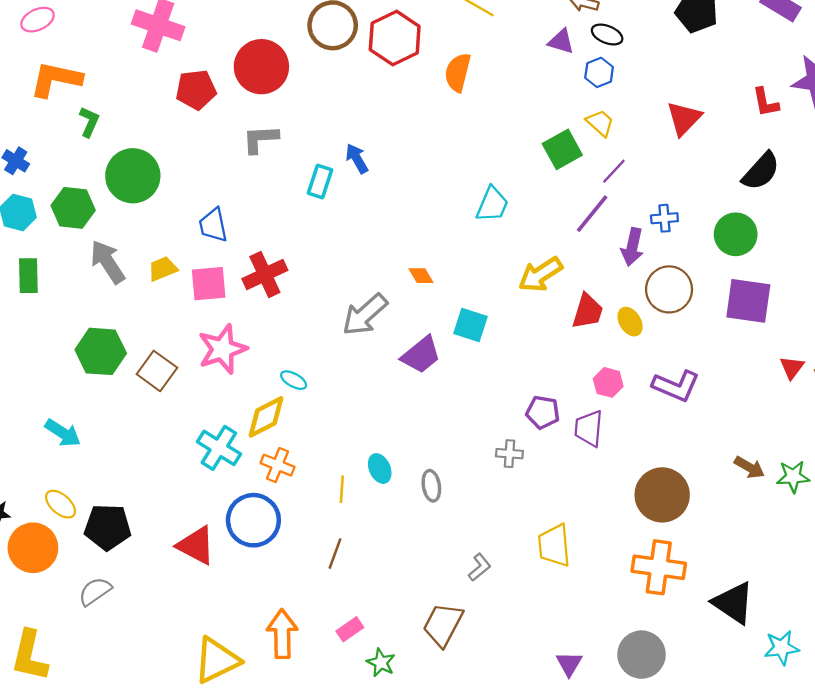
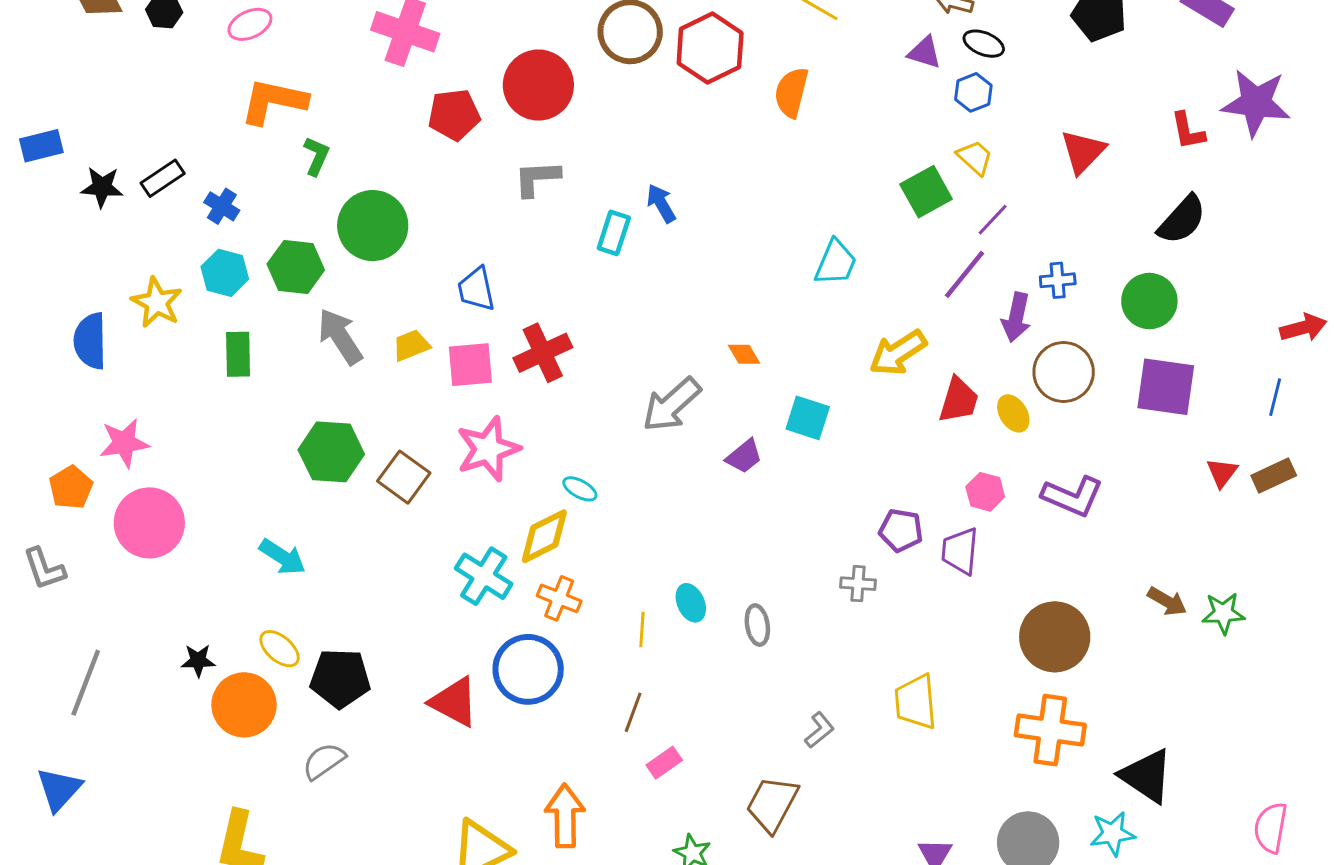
purple trapezoid: (421, 355) -> (744, 456), size x0.7
pink rectangle: (350, 629) -> (664, 763), moved
cyan star: (782, 648) -> (1112, 834), moved

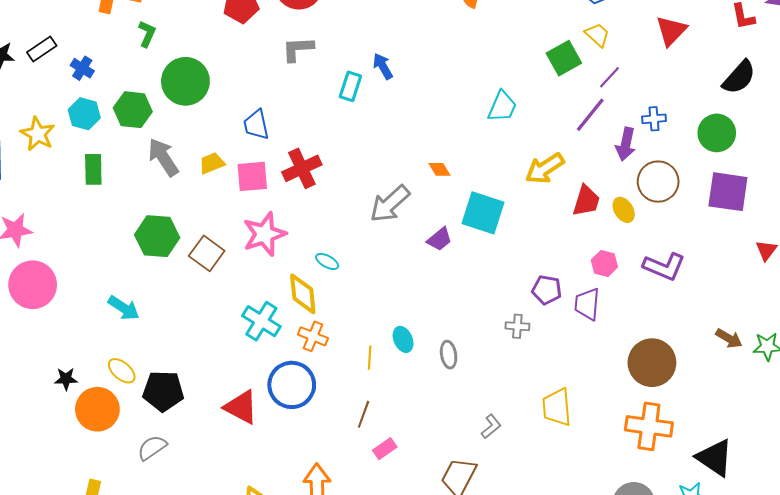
cyan square: (808, 418) -> (483, 213), size x1.4
yellow diamond: (544, 536) -> (303, 294), turned -69

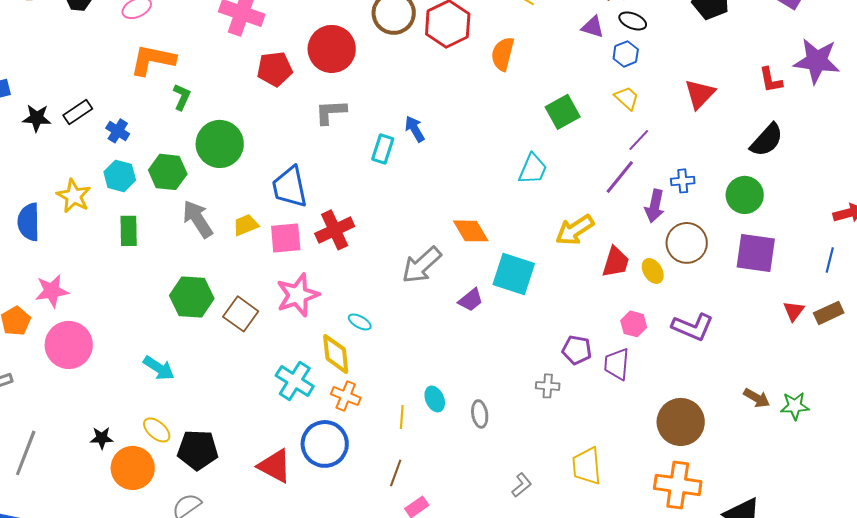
green square: (564, 58) -> (563, 112), moved
blue trapezoid: (256, 125) -> (290, 187), size x1.4
orange diamond: (439, 169) -> (471, 231), size x1.6

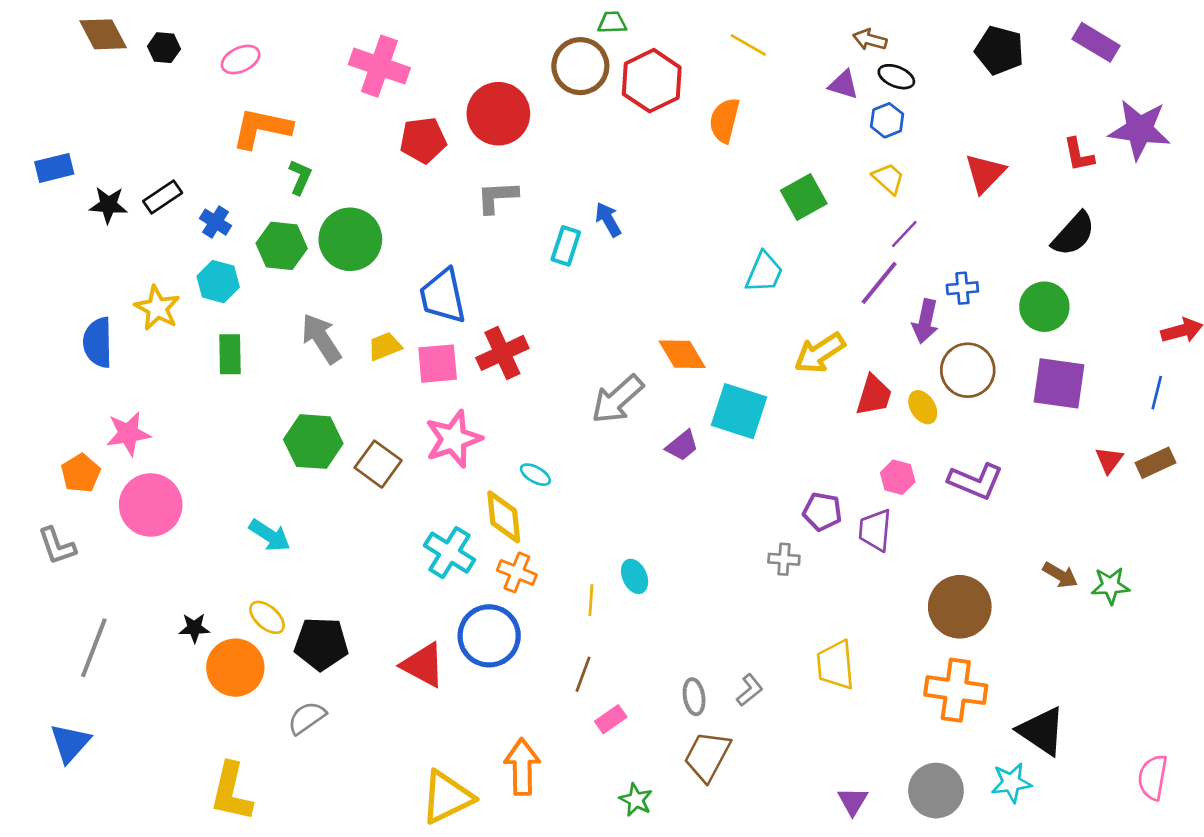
green hexagon: (168, 172) -> (282, 246), moved
gray ellipse: (480, 414) -> (694, 697), moved

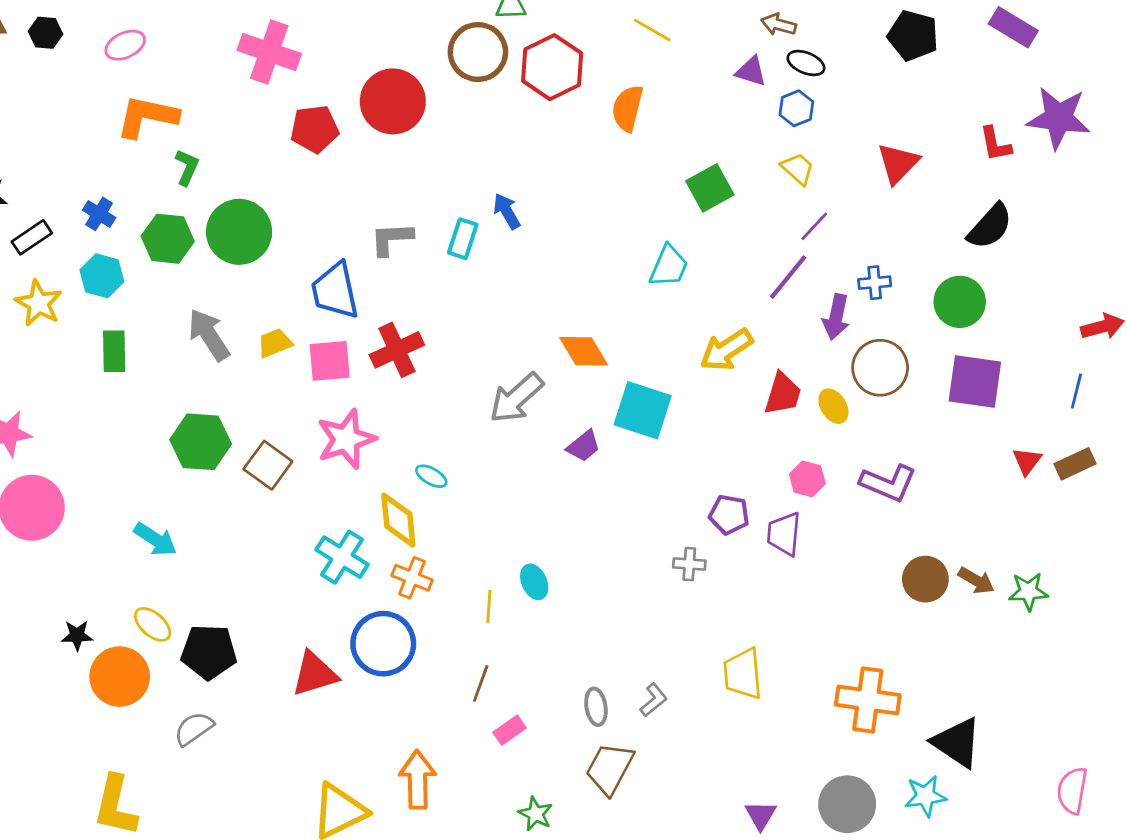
black rectangle: (163, 197) -> (32, 237), moved
gray L-shape: (497, 197) -> (391, 239), moved
brown circle: (960, 607) -> (925, 579), moved, size x0.7
red triangle: (423, 665) -> (315, 674), turned -45

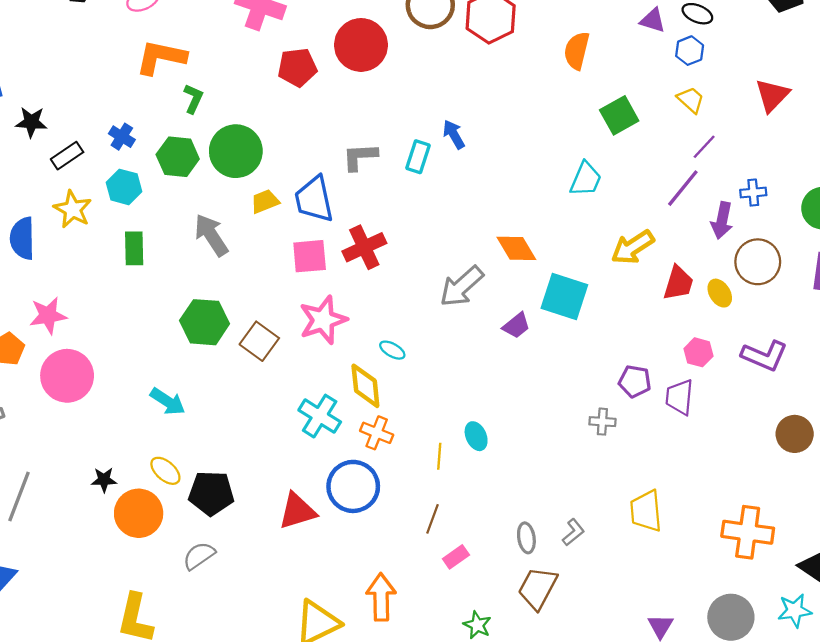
orange semicircle: (628, 108) -> (577, 51), moved
yellow trapezoid: (275, 343) -> (265, 201), moved

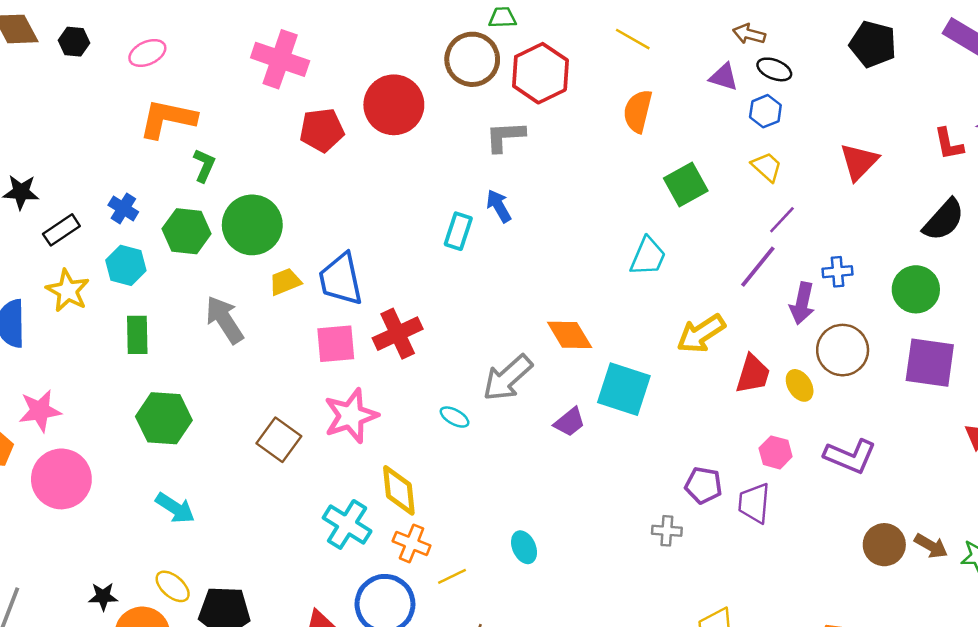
gray L-shape: (360, 157) -> (505, 136), moved
green hexagon: (205, 322) -> (164, 418), moved
cyan ellipse: (392, 350) -> (455, 417), moved
yellow line: (439, 456) -> (452, 576), moved, turned 60

